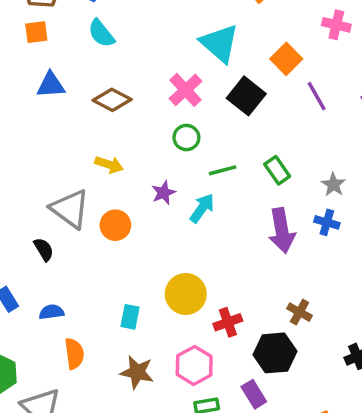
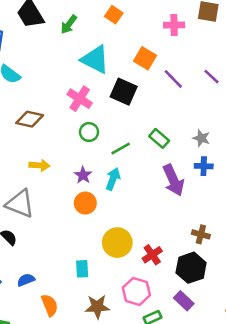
orange circle: (115, 225) -> (85, 203), moved

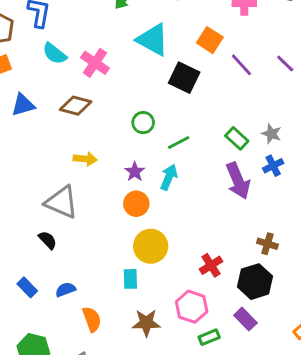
pink cross: (80, 99) -> (95, 63), moved
green rectangle: (159, 138) -> (237, 138), moved
blue cross: (204, 166) -> (273, 166), turned -30
yellow circle: (117, 243) -> (151, 246), moved

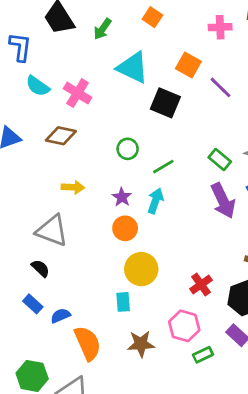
blue rectangle: (27, 287) -> (33, 304), moved
orange semicircle: (92, 319) -> (88, 343), size x1.4

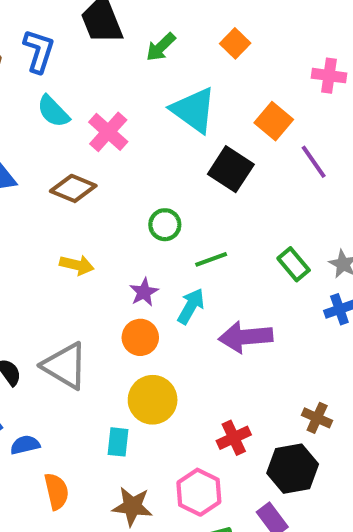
purple arrow: (223, 201) -> (246, 337), moved, turned 100
gray triangle: (52, 231) -> (65, 366), moved
orange semicircle: (88, 343) -> (56, 491), size x0.7

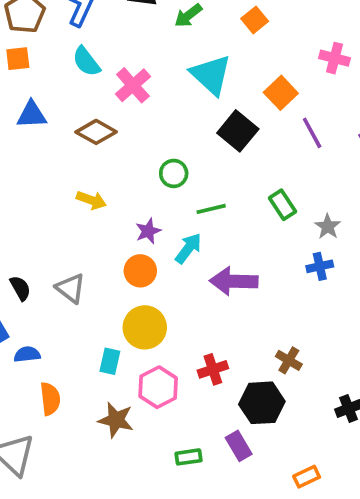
green rectangle: (294, 264) -> (283, 205), moved
gray triangle: (65, 366) -> (71, 288), size x0.7
pink hexagon: (199, 492) -> (158, 387), moved

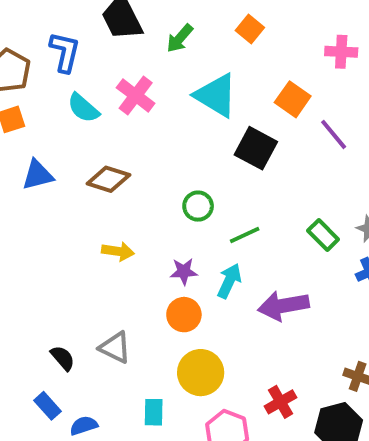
pink cross: (133, 85) -> (136, 96), moved
green rectangle: (283, 205) -> (323, 235), moved
purple star: (148, 231) -> (184, 271), turned 30
cyan rectangle: (110, 361) -> (154, 412), moved

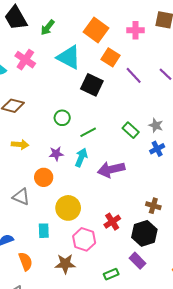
orange square: (250, 29) -> (96, 30), moved, size x1.6
orange circle: (184, 315) -> (44, 177), moved

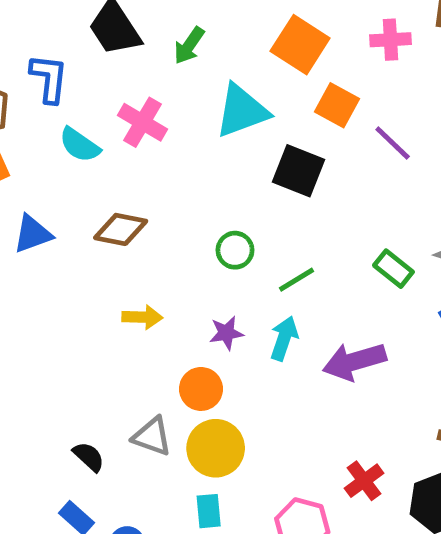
cyan triangle: (69, 57) -> (242, 111), turned -45
yellow circle: (68, 208) -> (216, 448), moved

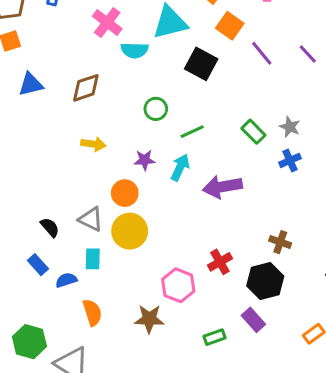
cyan semicircle: (80, 145) -> (135, 50), moved, turned -40
brown diamond: (121, 229) -> (86, 88), turned -36
cyan rectangle: (209, 511) -> (93, 259), moved

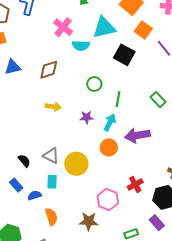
green line: (192, 132) -> (118, 99), turned -56
orange circle: (125, 193) -> (109, 147), moved

